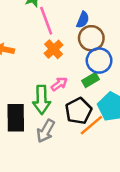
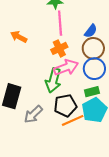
green rectangle: (91, 80) -> (92, 92), moved
pink arrow: (59, 84) -> (66, 67), moved, size x1.6
green arrow: (42, 100) -> (53, 80), moved

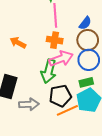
orange arrow: (19, 37) -> (18, 43), moved
orange cross: (59, 48) -> (55, 40), turned 35
gray arrow: (33, 114) -> (29, 104), turned -138

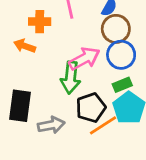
orange cross: (55, 40) -> (40, 22), moved

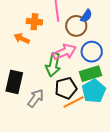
brown circle: (116, 29) -> (76, 26), moved
green rectangle: (122, 85) -> (90, 74), size x1.5
gray arrow: (51, 125) -> (36, 98), turned -48

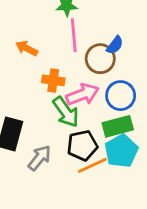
orange cross: (34, 22) -> (53, 80), moved
orange arrow: (22, 38) -> (27, 48), moved
green arrow: (53, 65) -> (66, 112), turned -50

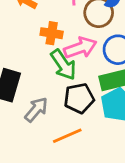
orange line: (92, 165) -> (67, 136), moved

